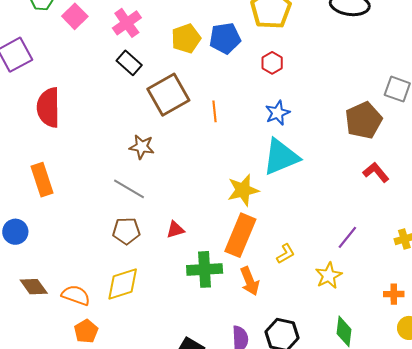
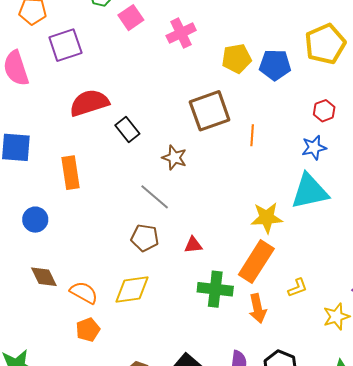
black rectangle: (129, 63) -> (127, 129), moved
red hexagon: (272, 63) -> (324, 111), moved
red semicircle: (48, 107) -> (89, 103), turned 63

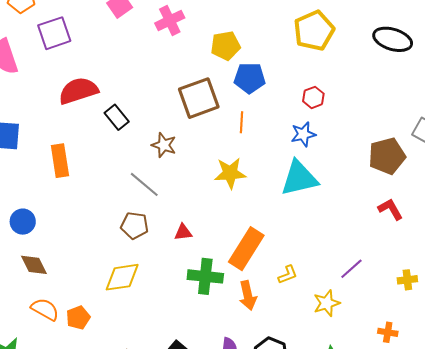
blue pentagon: (275, 65) -> (250, 78), moved
yellow star: (267, 218) -> (230, 173), moved
blue circle: (35, 220) -> (23, 222), moved
orange semicircle: (84, 293) -> (45, 309), moved

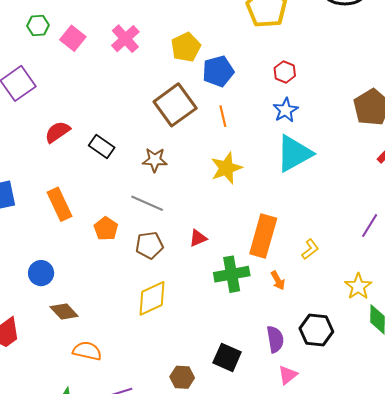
red semicircle: (78, 91) -> (57, 132), size x0.7
orange arrow: (248, 295) -> (278, 280), size x0.7
yellow star: (327, 303) -> (358, 286), moved
orange pentagon: (78, 318) -> (106, 229), moved

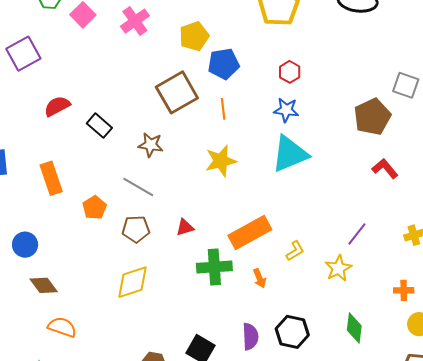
blue star: (286, 110) -> (286, 110), turned 30
orange rectangle: (263, 236) -> (250, 232), turned 39
yellow star: (358, 286) -> (338, 268), moved

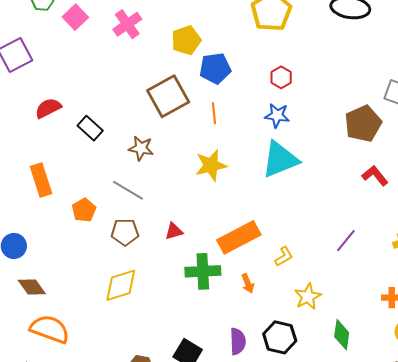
yellow star: (338, 268) -> (308, 296), moved
orange semicircle: (62, 327) -> (50, 329), size x1.4

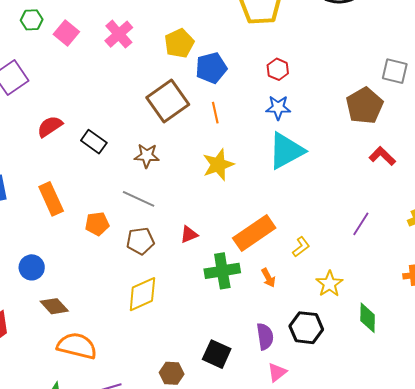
orange pentagon: (84, 210) -> (97, 224), turned 30

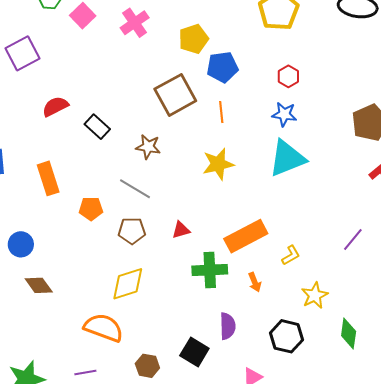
purple semicircle: (265, 336) -> (228, 326), moved
orange semicircle: (77, 346) -> (104, 328), moved

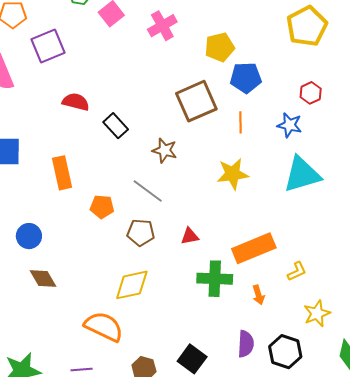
red semicircle: (55, 106) -> (76, 102), turned 36
blue star: (284, 114) -> (290, 125), moved
purple semicircle: (228, 326) -> (246, 344), moved

